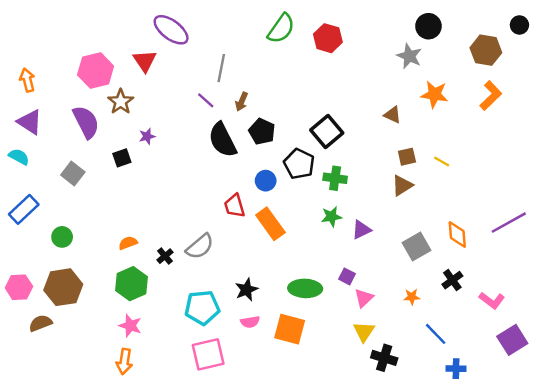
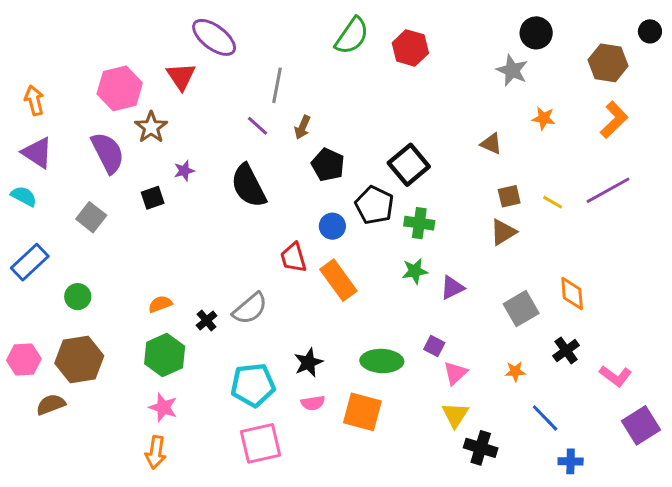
orange star: (434, 94) -> (544, 118), size x0.7
black semicircle: (223, 140) -> (249, 186), moved
purple line: (509, 223) -> (608, 190), moved

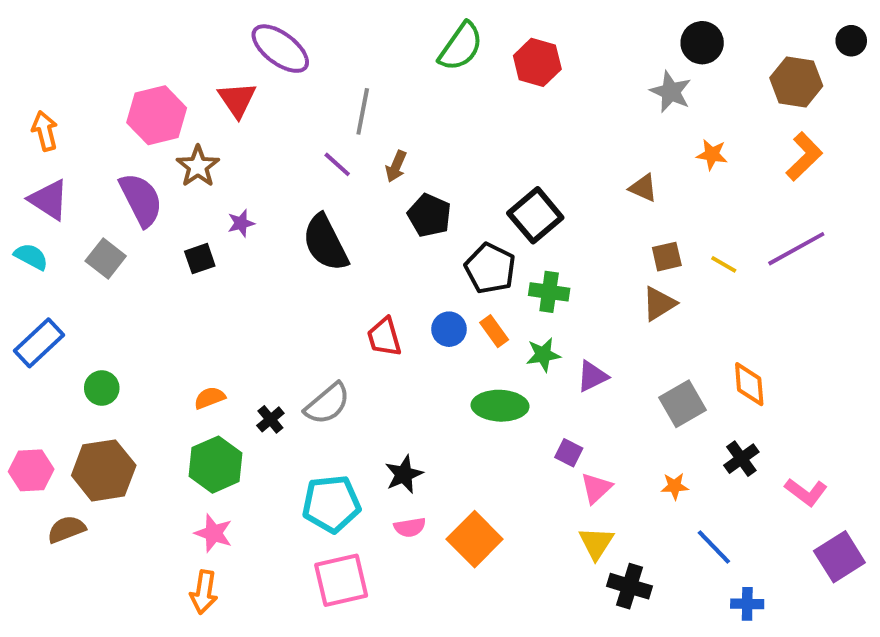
gray square: (91, 217) -> (106, 259), moved
blue circle: (332, 226) -> (449, 329), moved
orange rectangle: (338, 280) -> (494, 331), moved, size x0.6
green ellipse: (382, 361) -> (500, 406), moved
orange square: (362, 412) -> (475, 539), turned 30

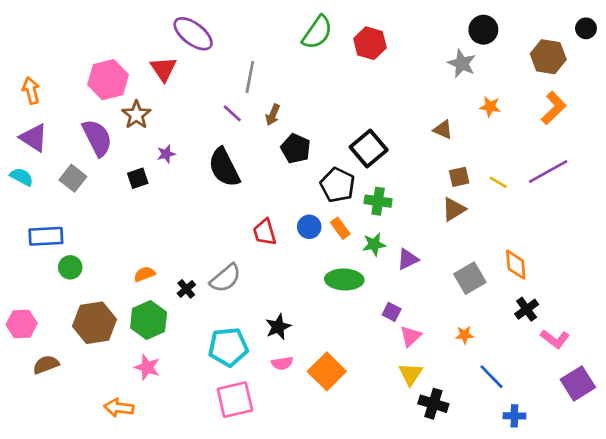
blue rectangle: (39, 343) -> (46, 236), moved, turned 40
black cross: (741, 459) -> (527, 309), moved
brown hexagon: (104, 470) -> (95, 323), moved
orange arrow: (204, 592) -> (119, 408), moved, turned 88

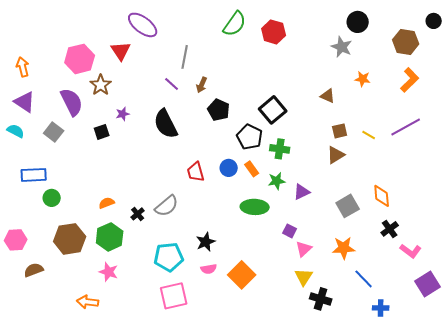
orange star: (464, 335) -> (344, 248), size x1.6

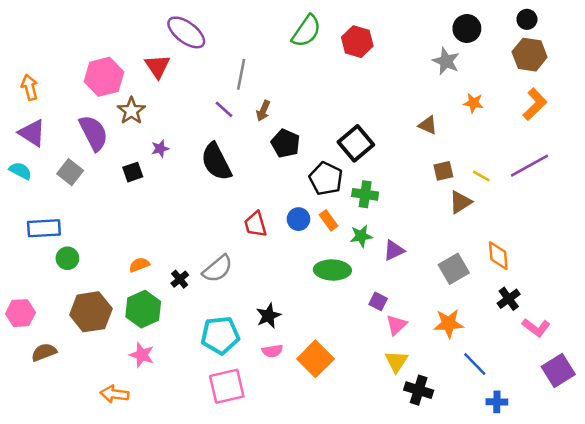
black circle: (434, 21) -> (527, 19), moved
brown triangle: (336, 155) -> (460, 202), moved

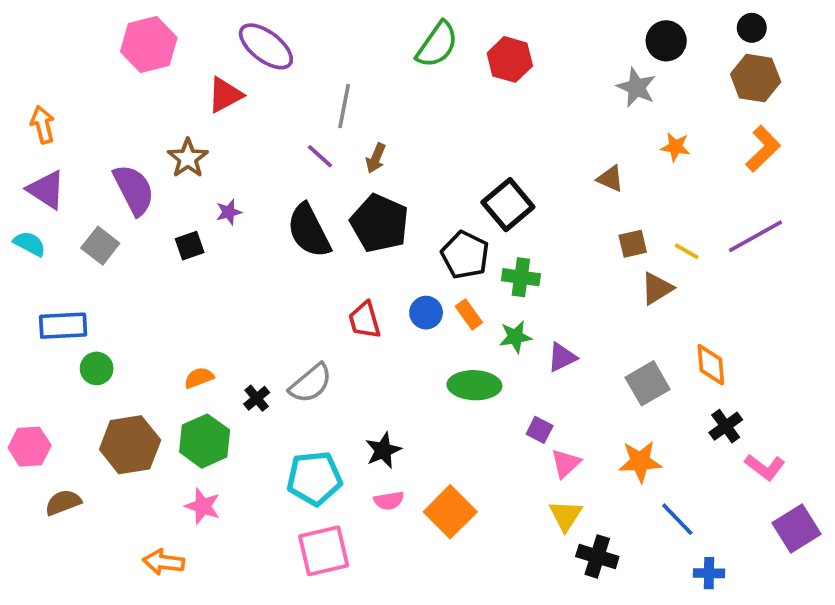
red triangle: (158, 66) -> (225, 95), turned 36
pink hexagon: (104, 77) -> (149, 45), moved
black pentagon: (285, 143) -> (380, 223), moved, size x1.4

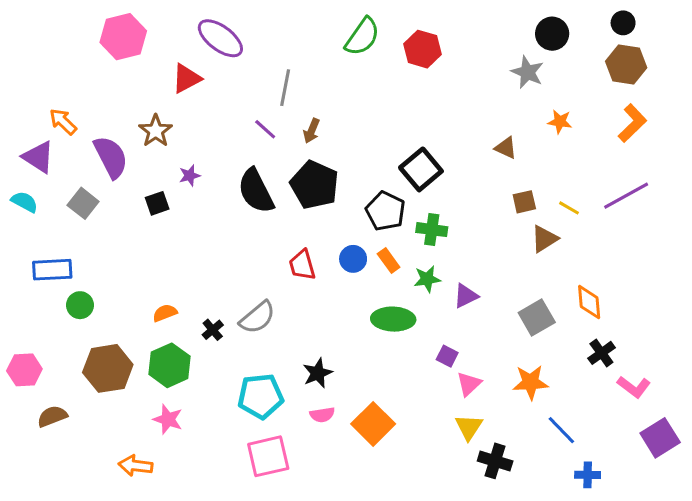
orange arrow: (43, 125) -> (63, 122), moved, turned -32

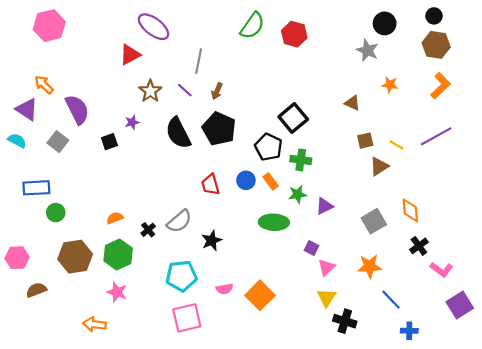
pink hexagon: (123, 37) -> (49, 26), moved
brown star: (156, 131) -> (150, 91), moved
black star: (318, 373) -> (212, 241), moved

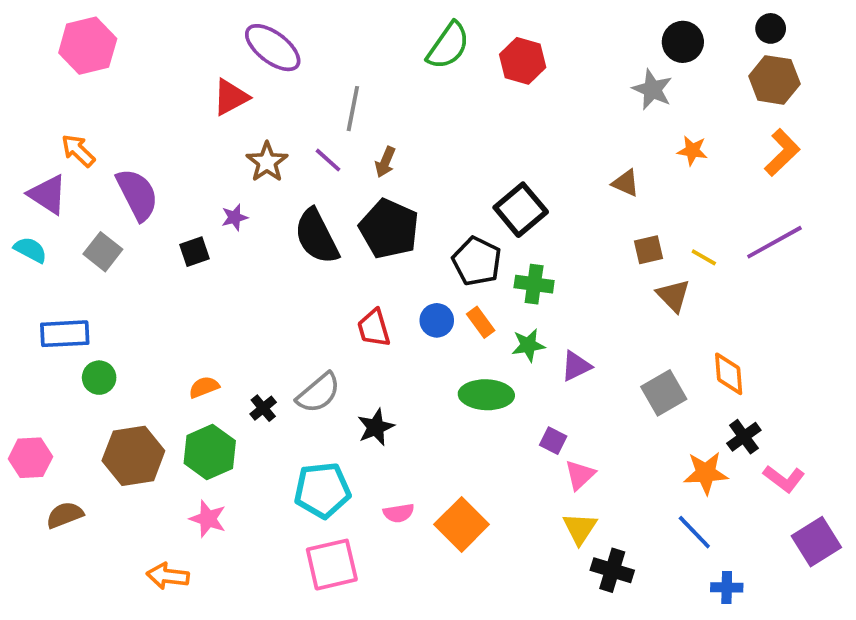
brown triangle: (379, 166) -> (673, 296), turned -42
orange star: (370, 266) -> (706, 473), moved

